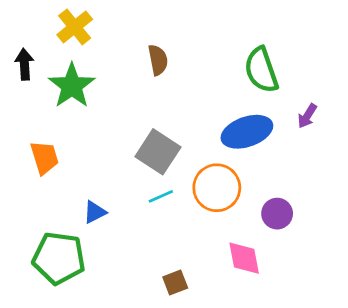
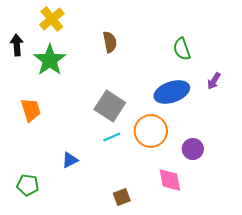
green semicircle: (261, 70) -> (182, 49), size x0.7
blue triangle: (95, 212) -> (70, 160), moved
green pentagon: (59, 258) -> (28, 185), moved, size x0.6

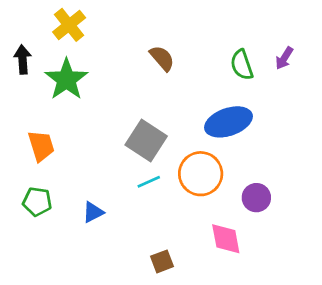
brown semicircle: (110, 42) -> (162, 58), moved, turned -30
purple arrow: (214, 81) -> (284, 58), moved
green pentagon: (28, 185) -> (37, 202), moved

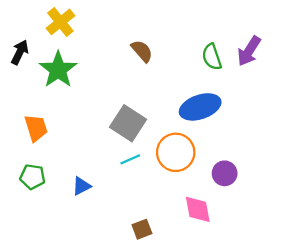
purple arrow: (284, 58) -> (249, 51), size x1.5
black arrow: (23, 59) -> (20, 52), turned 30

